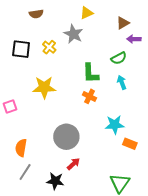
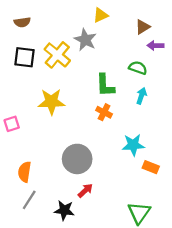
brown semicircle: (36, 14) -> (22, 22), moved
yellow cross: (49, 47) -> (57, 55), size x1.6
green semicircle: (119, 58) -> (138, 68), turned -133
cyan arrow: (122, 82) -> (141, 96), turned 40

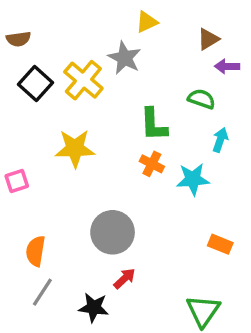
brown semicircle: (22, 22) -> (18, 39), moved
black square: (25, 57) -> (36, 83), turned 35
cyan arrow: (141, 96) -> (220, 140), moved
cyan star: (133, 145) -> (193, 179), moved

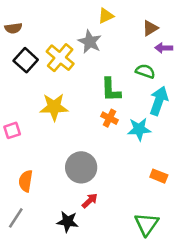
cyan arrow: (220, 140) -> (159, 101), size x1.6
gray line: (42, 292) -> (16, 218), moved

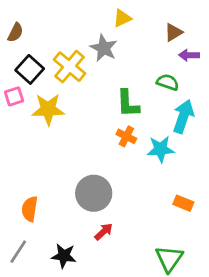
brown semicircle: (13, 28) -> (15, 32), turned -56
yellow star: (54, 107) -> (48, 109), moved
pink square: (12, 130) -> (14, 96), moved
black star: (68, 222) -> (64, 256), moved

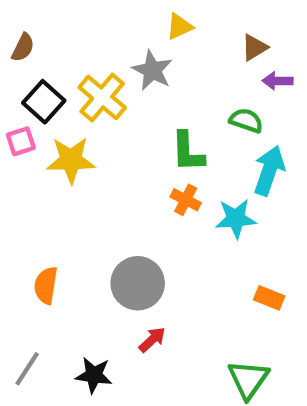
orange semicircle: (30, 209) -> (46, 285), moved

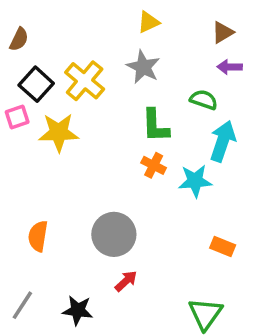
brown triangle: (255, 47) -> (223, 32), moved
gray star: (152, 70) -> (143, 67), moved

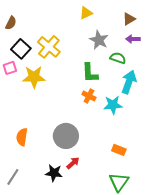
gray star: (143, 67) -> (99, 40), moved
orange rectangle: (223, 246) -> (119, 150), moved
black star: (78, 310) -> (54, 173), moved

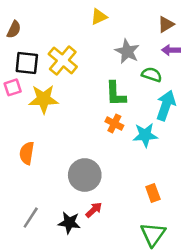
yellow triangle: (86, 13) -> (99, 17), moved
black square: (21, 49) -> (27, 63), turned -36
orange semicircle: (22, 137) -> (27, 153), moved
orange rectangle: (119, 150) -> (153, 193), turned 48
gray line: (13, 177) -> (31, 218), moved

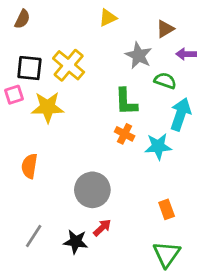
brown triangle: (166, 24) -> (165, 29), moved
brown semicircle: (14, 30) -> (22, 19), moved

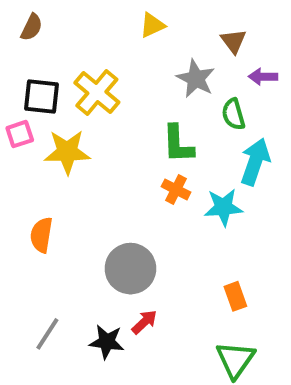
brown triangle: (165, 29) -> (233, 41), turned -36
green semicircle: (165, 81) -> (233, 114), turned -125

